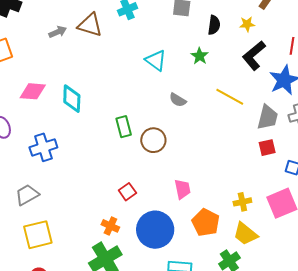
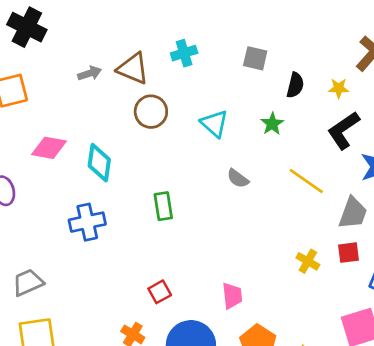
brown circle: (153, 140) -> (151, 112), moved
blue cross: (43, 147) -> (87, 222), moved
yellow cross: (242, 202) -> (308, 261), moved, turned 36

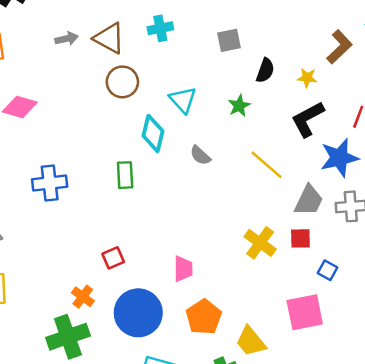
gray square: (255, 58) -> (229, 40), turned -30
cyan diamond: (99, 163) -> (153, 133), moved
yellow cross: (308, 261) -> (260, 243), size x1.4

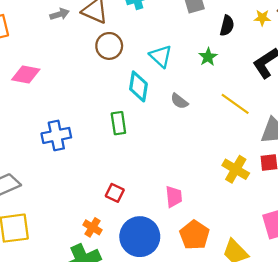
yellow star: (307, 78) -> (262, 18), moved
red square: (113, 258) -> (115, 193), turned -36

